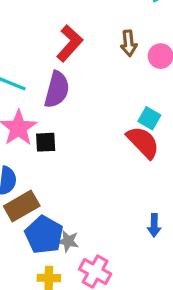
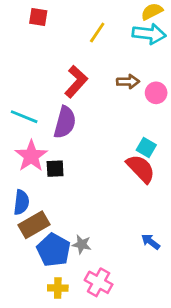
brown arrow: (129, 43) -> (128, 82), turned -85
blue arrow: (154, 225) -> (150, 242), turned 126
gray star: (68, 241) -> (82, 244), moved

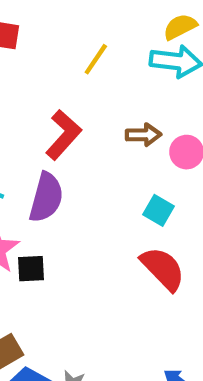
cyan square: (146, 148) -> (158, 210), moved

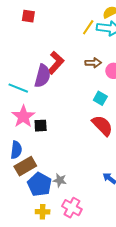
yellow line: (96, 59) -> (88, 27), moved
purple semicircle: (46, 197) -> (43, 76), moved

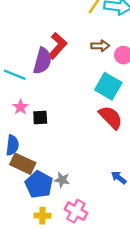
cyan square: (100, 98) -> (108, 86), size x1.6
pink star: (23, 116) -> (20, 107), size x0.6
brown rectangle: (25, 166) -> (23, 164), turned 55

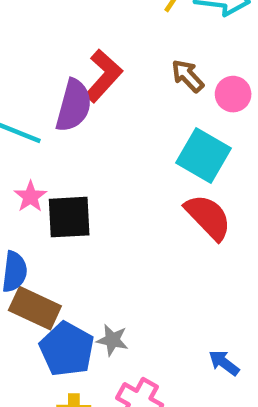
brown arrow: (100, 46) -> (188, 76), turned -132
black square: (40, 117) -> (69, 217), size x1.5
blue arrow: (119, 178) -> (224, 363), moved

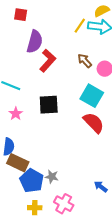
purple semicircle: (74, 105) -> (35, 42), moved
black square: (69, 217) -> (49, 105), moved

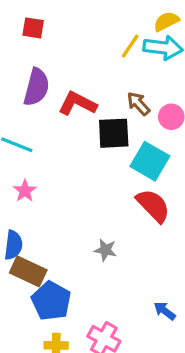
purple semicircle: (35, 42) -> (36, 87), moved
red L-shape: (48, 61) -> (78, 104), turned -105
black square: (49, 105) -> (114, 133), moved
gray star: (52, 177) -> (105, 250), moved

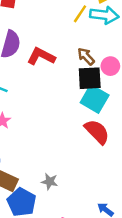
black square: (114, 133) -> (90, 78), moved
gray star: (105, 250) -> (50, 182), moved

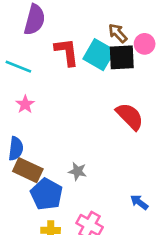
red L-shape: (41, 56) -> (67, 52), moved, turned 56
cyan square: (95, 99) -> (99, 55), moved

